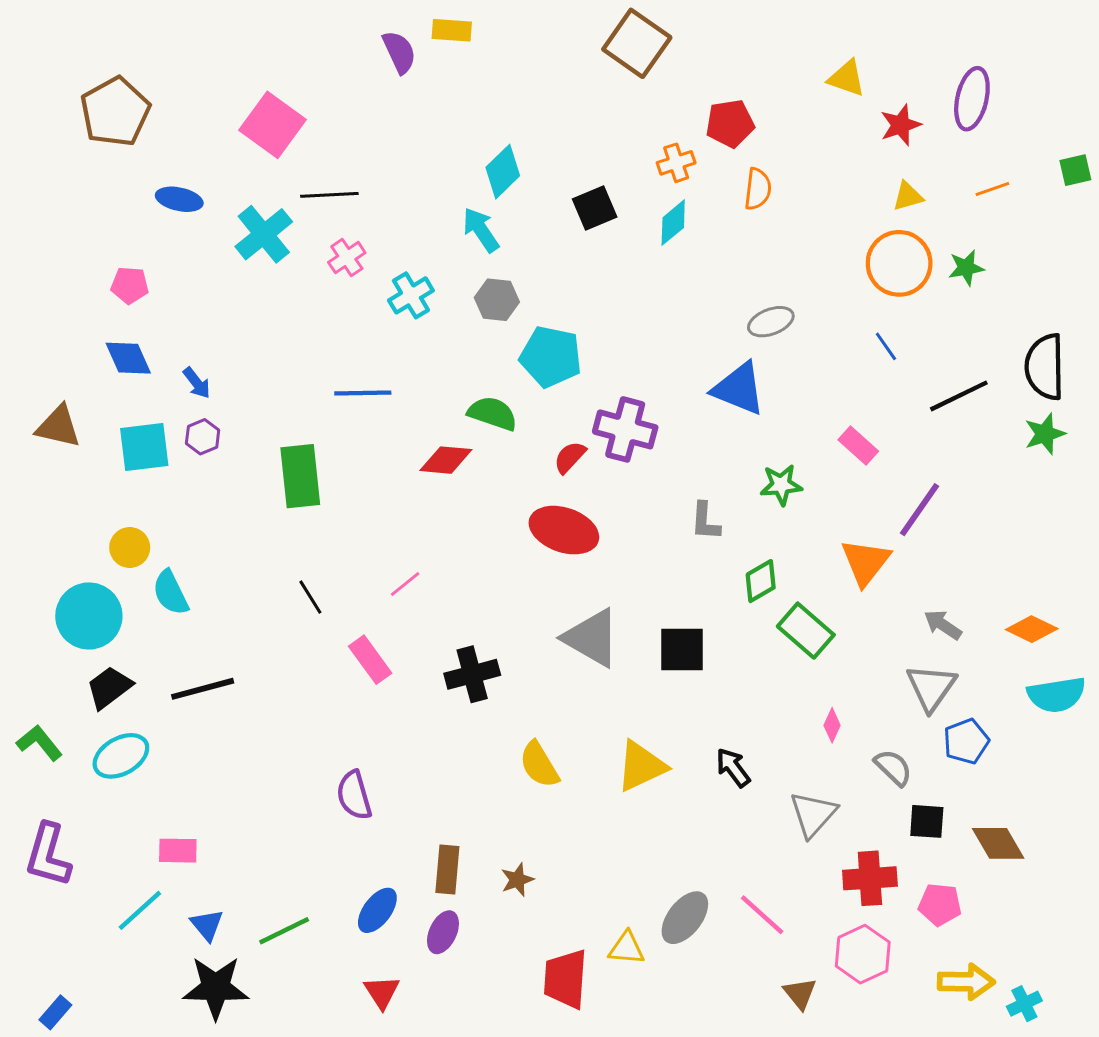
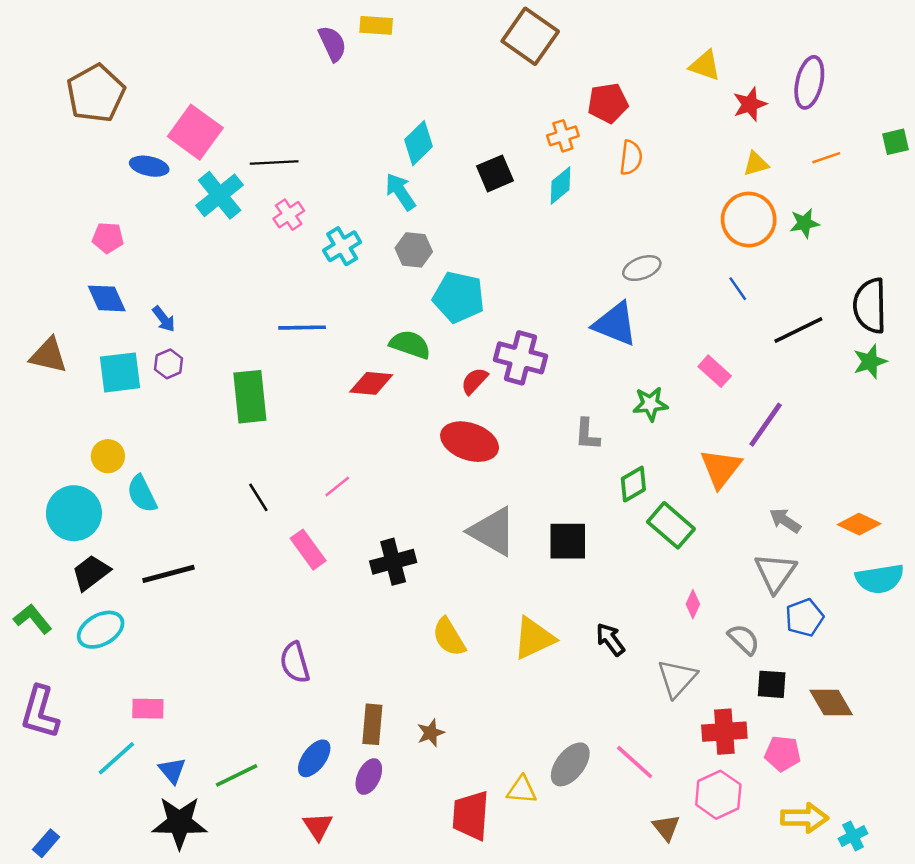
pink square: (273, 125) -> (195, 132), moved

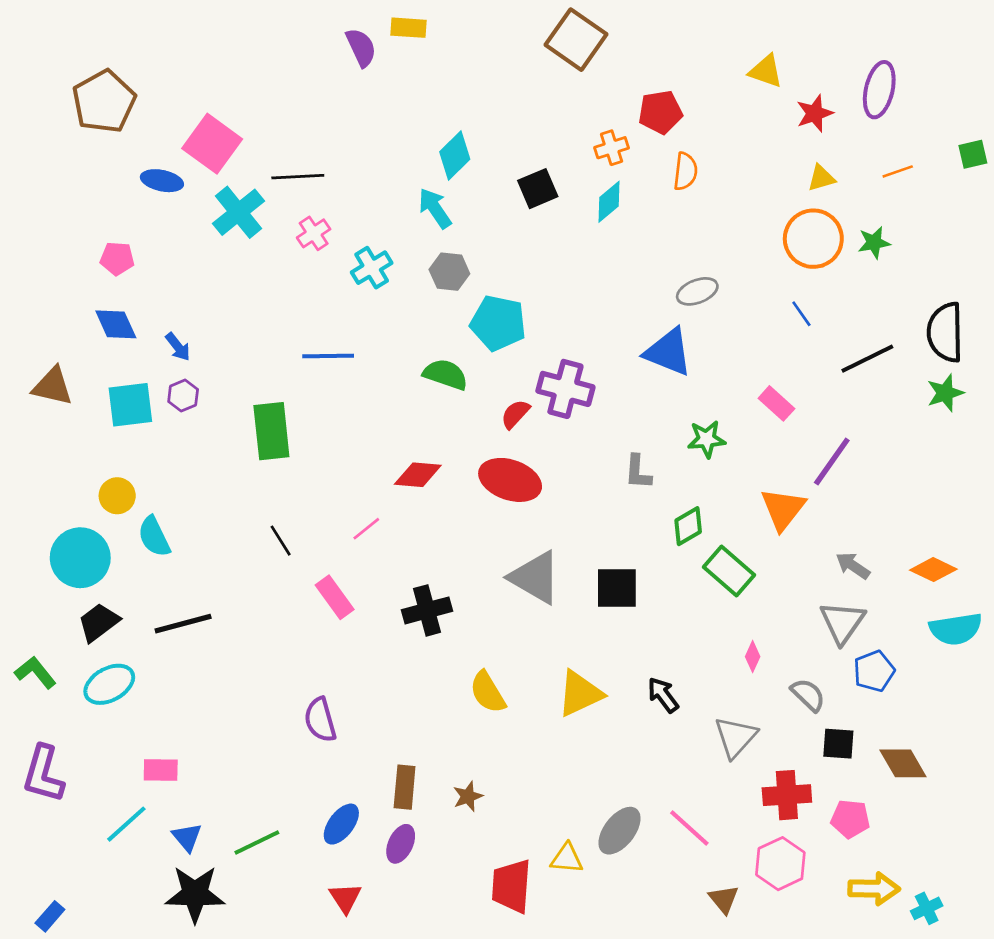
red diamond: (371, 383) -> (418, 475), moved

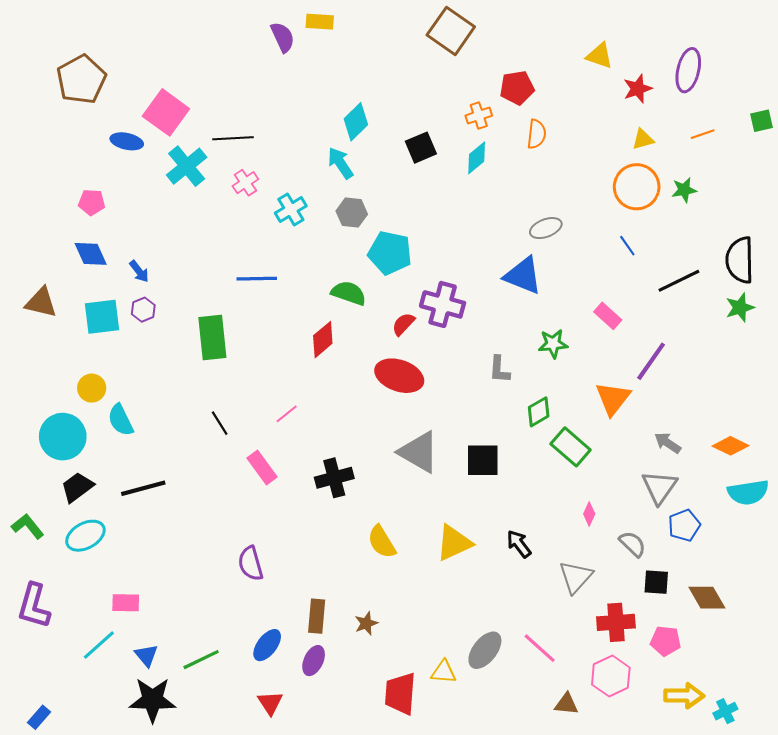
red diamond: (418, 475) -> (323, 340), moved, turned -45
brown triangle: (724, 899) -> (566, 704), turned -45

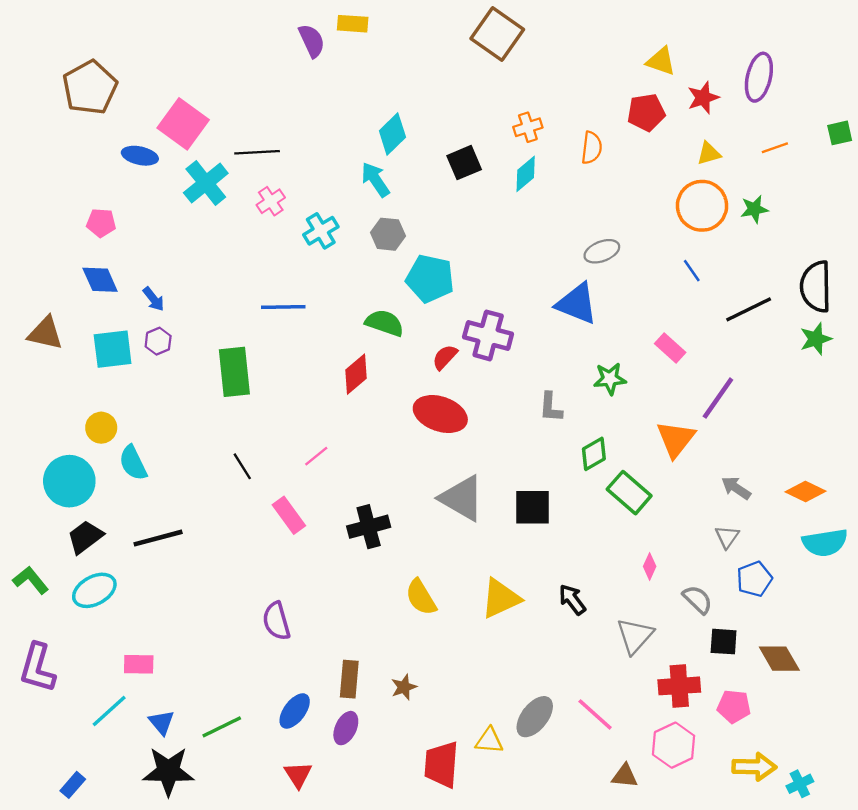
red pentagon: (517, 88) -> (646, 112), moved
gray triangle: (659, 487) -> (727, 537), size x0.6
blue rectangle: (39, 717) -> (73, 785), moved

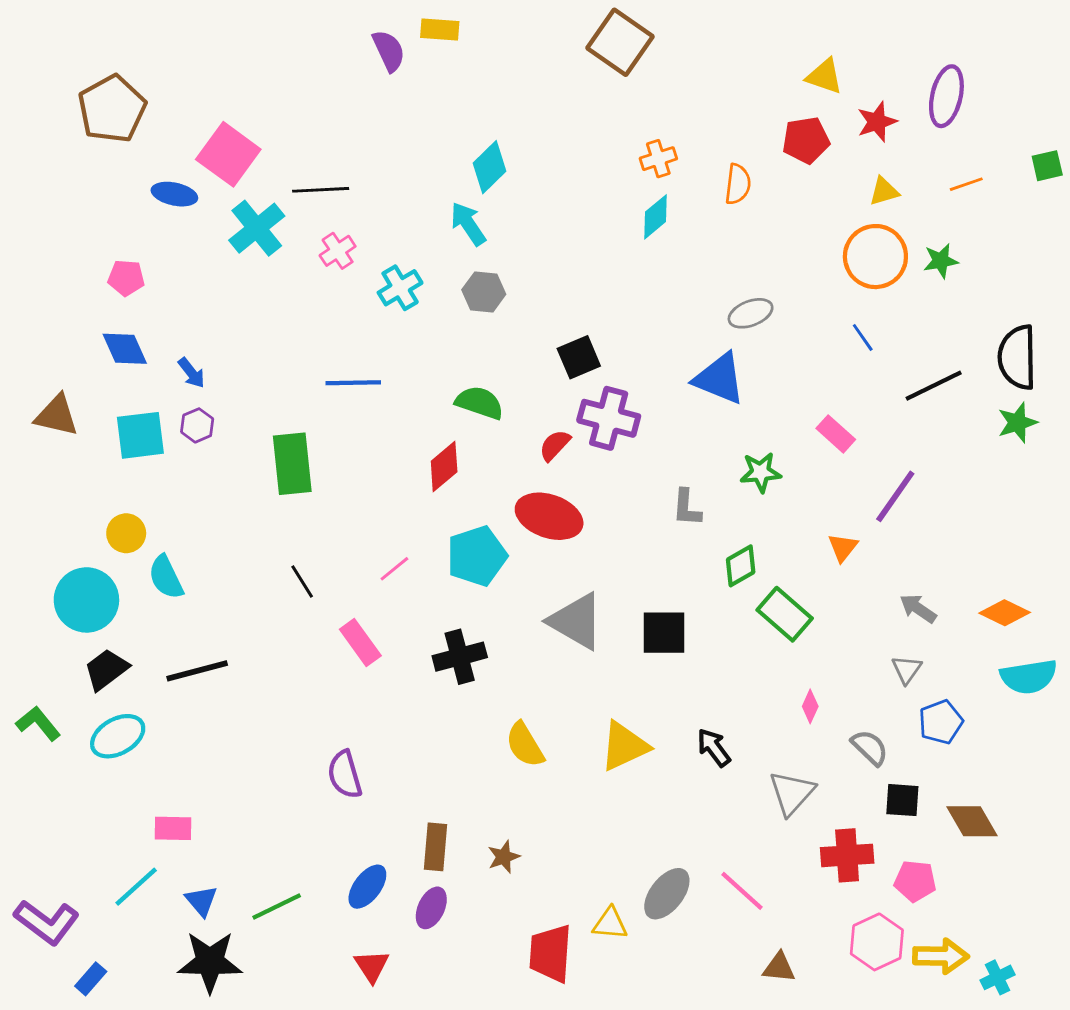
black square: (464, 163) -> (579, 357), moved
cyan pentagon: (430, 279) -> (477, 556), moved, turned -30
orange triangle: (676, 439) -> (843, 547), size x0.6
purple L-shape: (37, 668) -> (47, 922), moved, turned -69
pink hexagon: (674, 745) -> (877, 942), moved

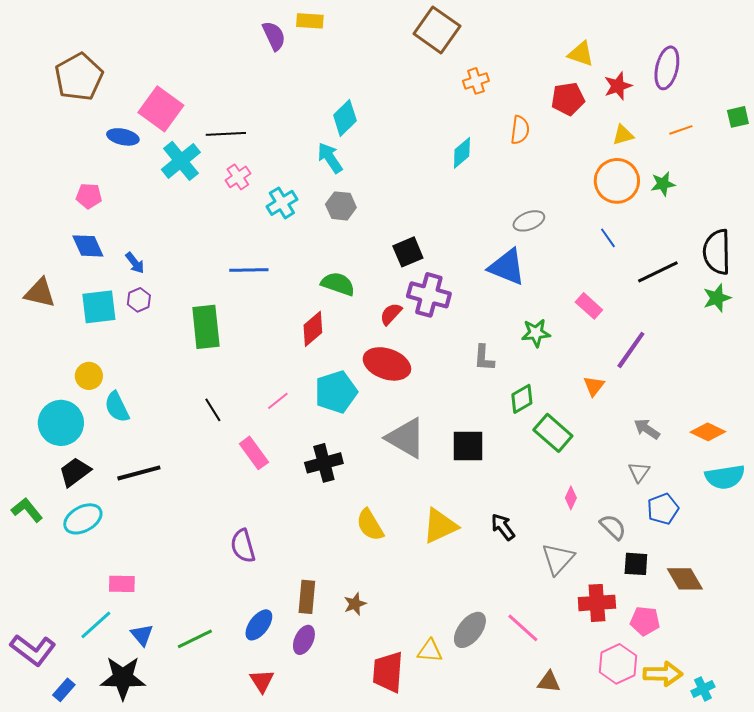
orange cross: (658, 159) -> (476, 81), moved
black star: (210, 962) -> (123, 678), moved

